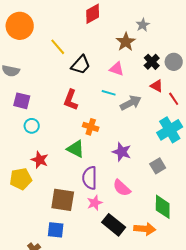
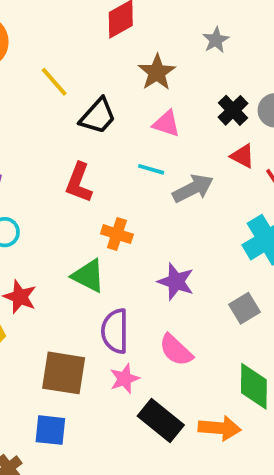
brown star: (126, 42) -> (157, 72), moved

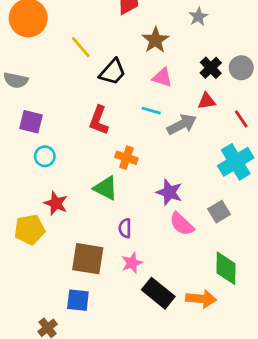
red triangle: (242, 156) -> (207, 101), moved, turned -36
purple semicircle: (115, 331) -> (125, 228), size x0.6
pink semicircle: (176, 350) -> (182, 224), moved

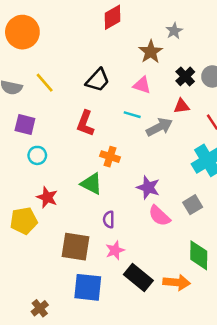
brown star: (155, 40) -> (151, 52), moved
yellow line: (81, 47) -> (45, 83), moved
blue square: (78, 300) -> (88, 287), moved, size x1.4

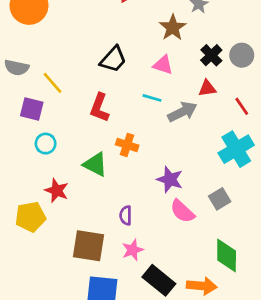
yellow line: (45, 83) -> (52, 83), moved
green triangle: (92, 184) -> (95, 164), moved

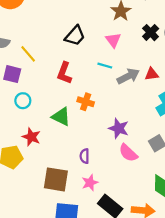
pink triangle: (163, 65) -> (113, 40), turned 35
red triangle: (207, 88) -> (152, 74), moved

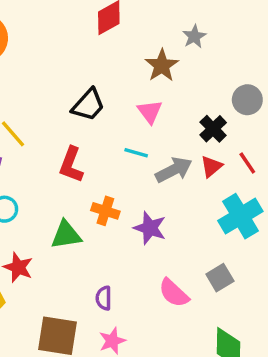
black cross: (151, 33) -> (213, 129), moved
red triangle: (152, 74) -> (211, 166), turned -32
green triangle: (61, 117) -> (66, 235), turned -36
purple star: (119, 128) -> (150, 228), moved

